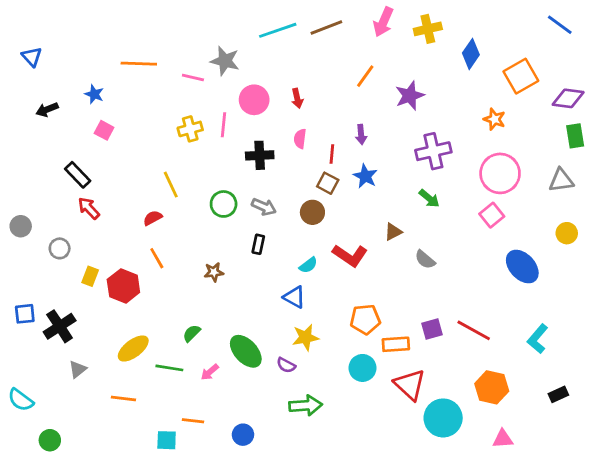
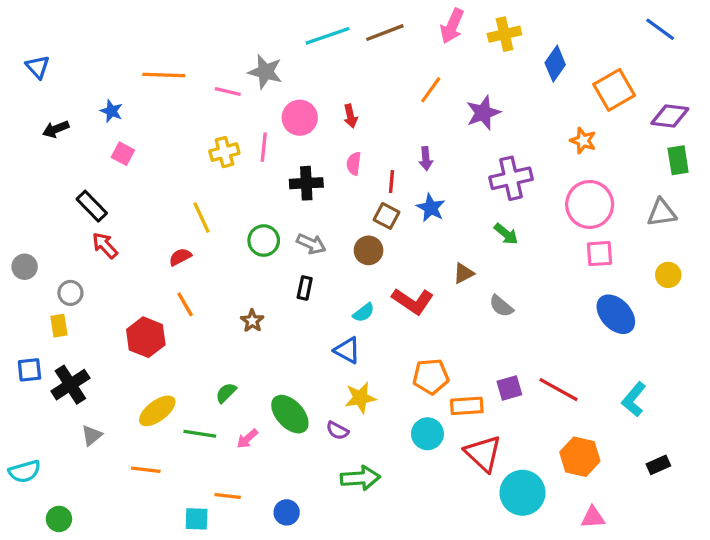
pink square: (492, 215) -> (599, 254), moved, turned 35
brown star: (214, 272) -> (252, 321), turned -30
yellow rectangle: (90, 276) -> (59, 326), moved, turned -30
cyan semicircle: (21, 400) -> (25, 471), turned -52

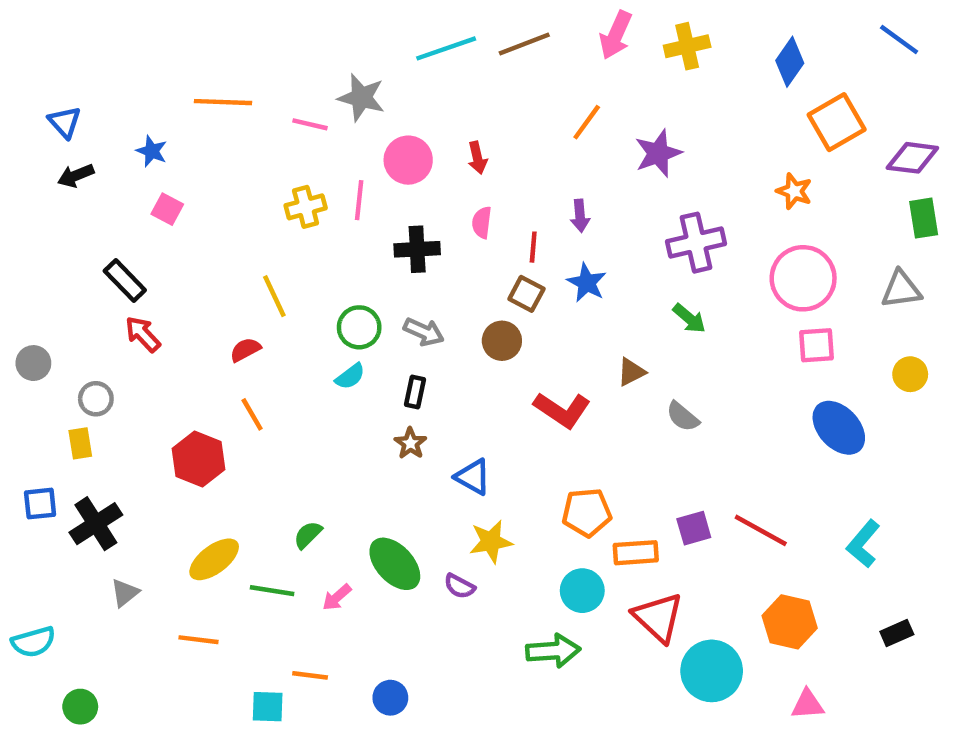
blue diamond: (555, 64) -> (790, 62), moved
blue triangle: (38, 67) -> (65, 122), moved
cyan semicircle: (364, 313) -> (350, 376), moved
brown star: (252, 321) -> (410, 443), moved
green arrow: (360, 478) -> (553, 651), moved

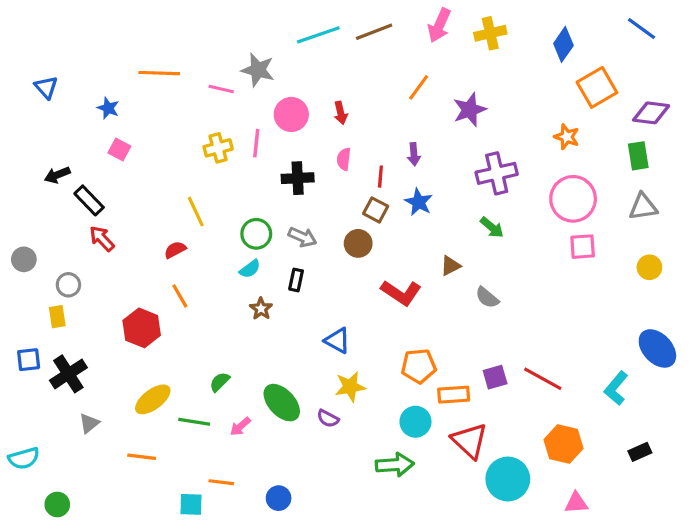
black arrow: (76, 176) -> (57, 175), moved
green rectangle: (924, 218) -> (638, 156), moved
blue ellipse: (839, 428) -> (657, 348), moved
brown star: (410, 443) -> (261, 309), moved

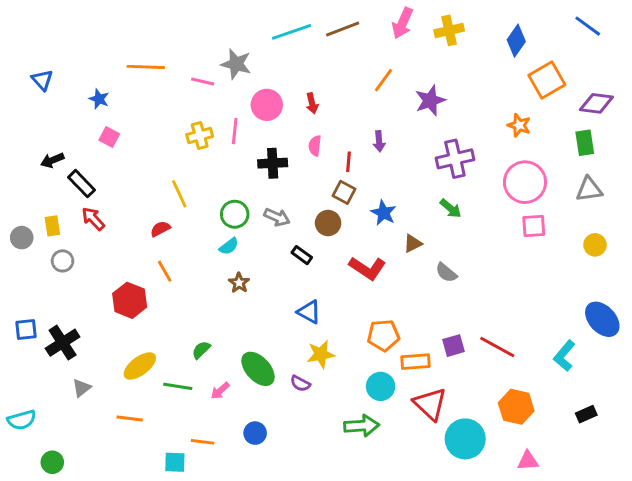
blue star: (419, 202) -> (383, 213), moved
black rectangle: (296, 280) -> (302, 255), moved, turned -66
yellow rectangle: (57, 317) -> (52, 226), moved
blue circle: (279, 498) -> (255, 433), moved

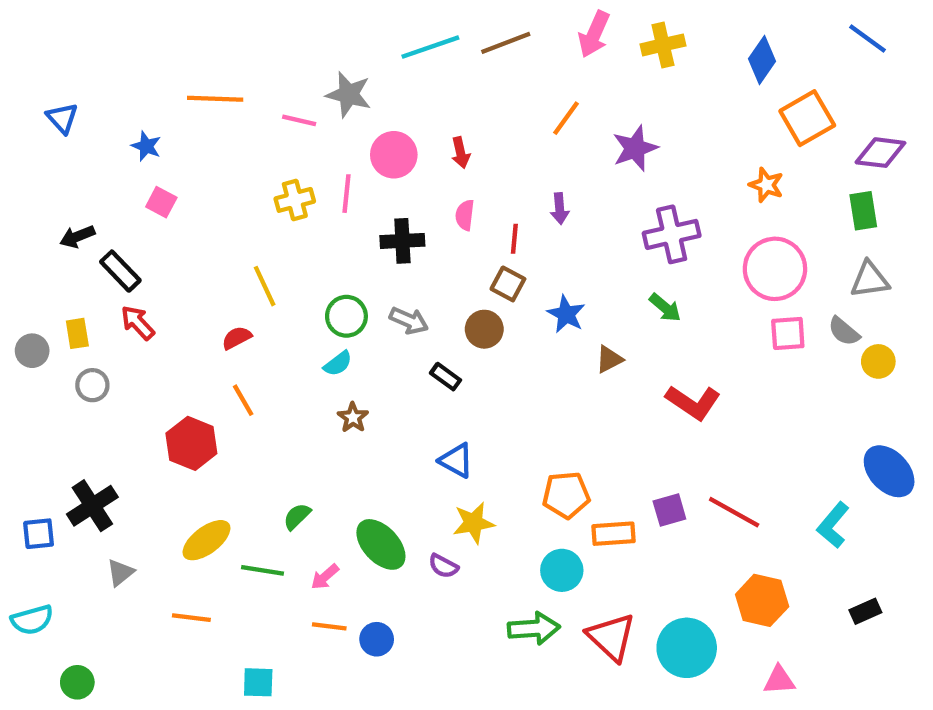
red L-shape: (367, 268) -> (693, 402), moved
gray semicircle: (446, 273) -> (844, 331), moved
blue square: (26, 329) -> (39, 534), moved
red triangle: (430, 404) -> (611, 637), moved
orange line: (203, 442) -> (329, 626), moved

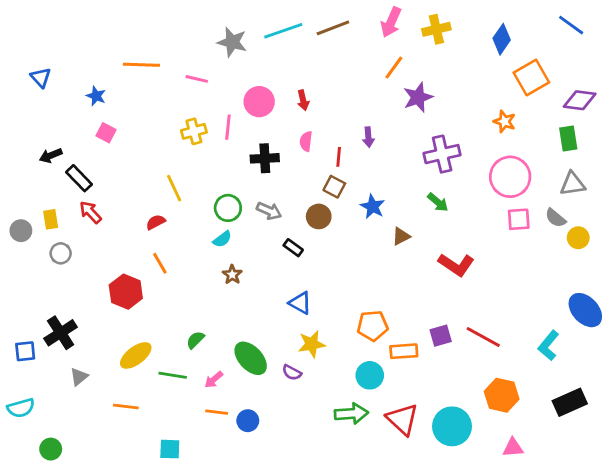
gray star: (349, 94) -> (232, 42), moved
orange line: (566, 118) -> (394, 68), moved
black rectangle: (865, 611) -> (570, 402), size x1.6

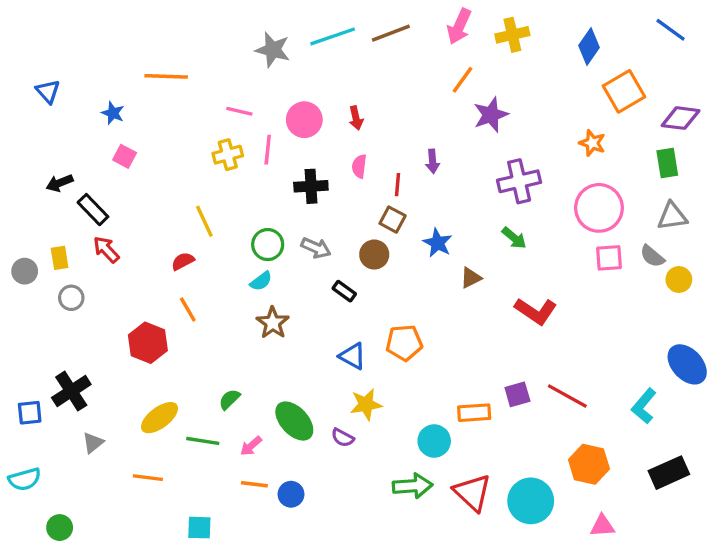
pink line: (197, 79) -> (239, 111), moved
brown star: (232, 275) -> (273, 323), size x1.4
orange pentagon: (373, 326) -> (404, 343), moved

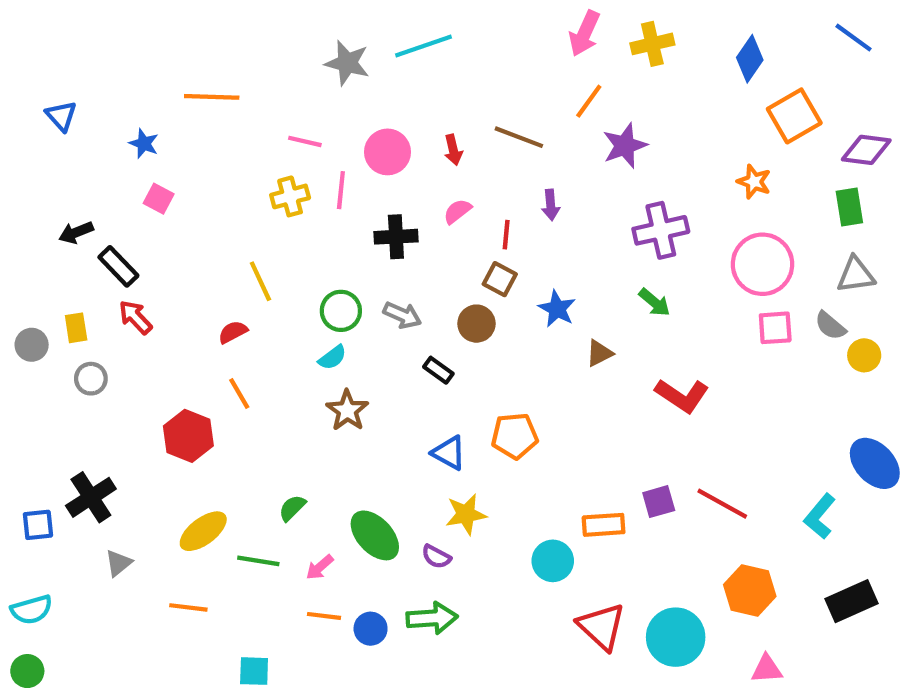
brown line: (391, 33) -> (519, 137), moved, turned 42
pink semicircle: (359, 166) -> (457, 211), turned 45
green arrow: (413, 486) -> (432, 618), moved
green circle: (60, 528) -> (27, 671), moved

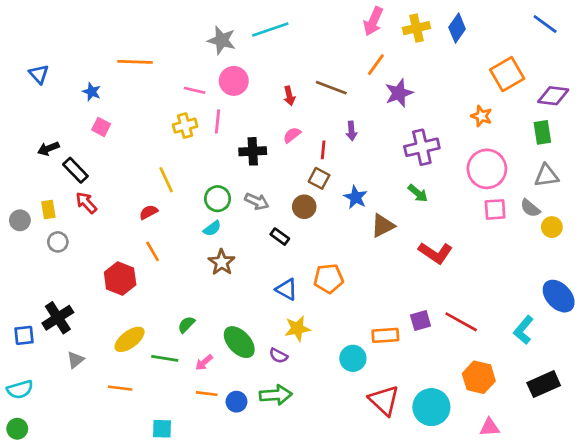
blue diamond: (750, 59) -> (457, 28), moved
pink circle: (387, 152) -> (234, 81), moved
brown triangle: (599, 353) -> (383, 226), size x1.4

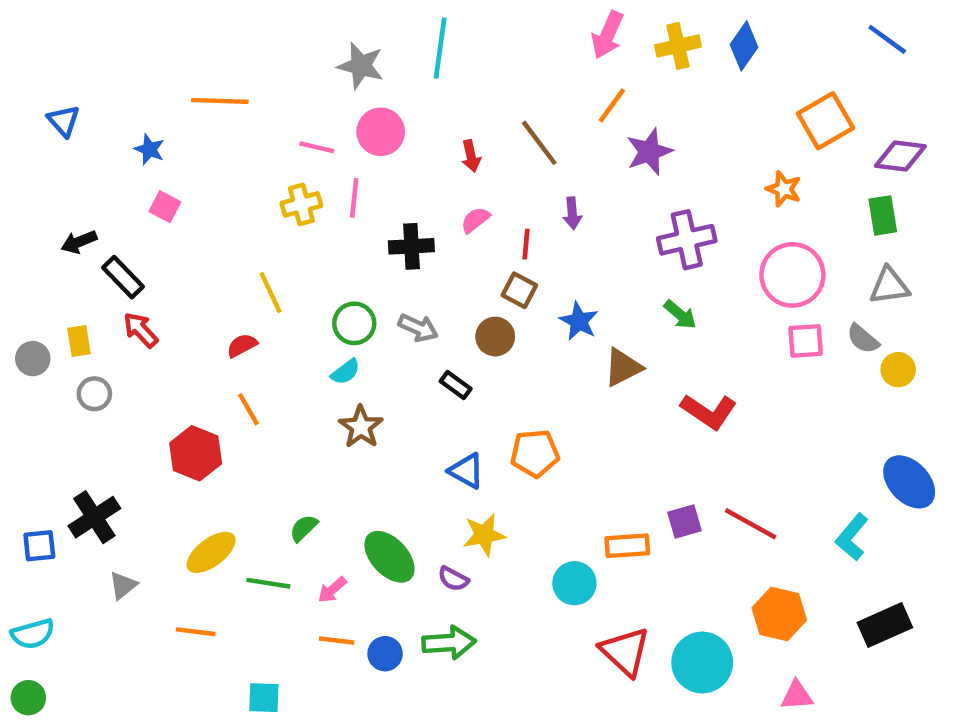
cyan line: (270, 29) -> (440, 48), turned -63
brown line: (331, 88) -> (539, 143), turned 32

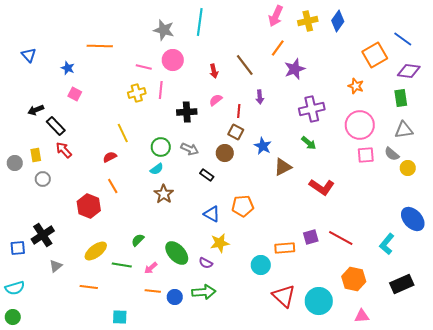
blue line: (887, 39) -> (403, 39), moved

